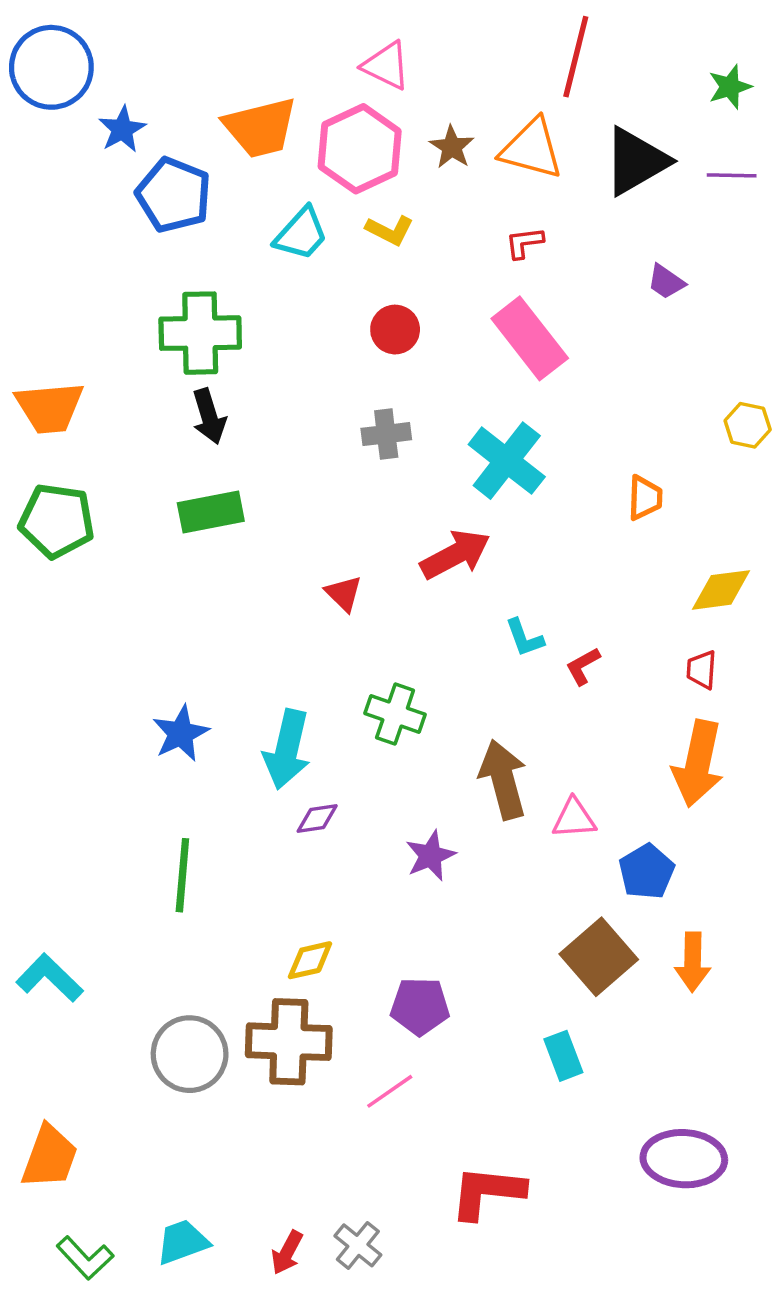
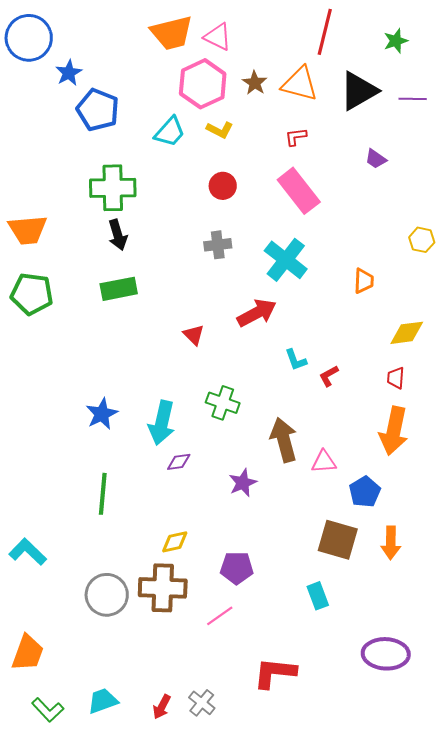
green star: (730, 87) -> (396, 41), moved
orange trapezoid: (260, 128) -> (172, 33), moved
brown square: (599, 957) -> (338, 540), turned -33

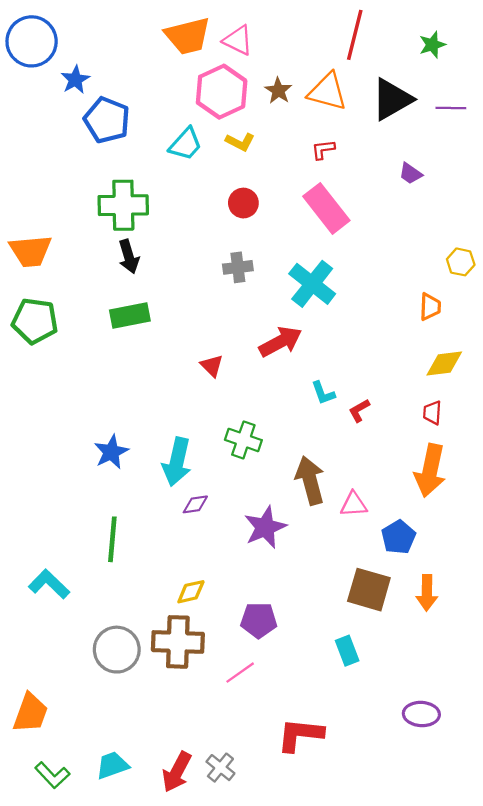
orange trapezoid: (364, 281) -> (430, 307), moved
purple star: (243, 483) -> (265, 527), size x1.4
cyan L-shape: (28, 552) -> (49, 584), moved
purple ellipse: (386, 654) -> (421, 714), size x0.7
red arrow: (162, 707) -> (177, 772), size x1.5

